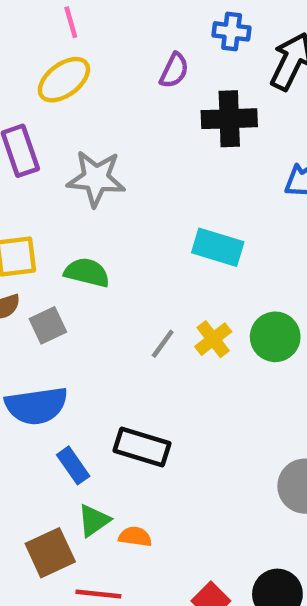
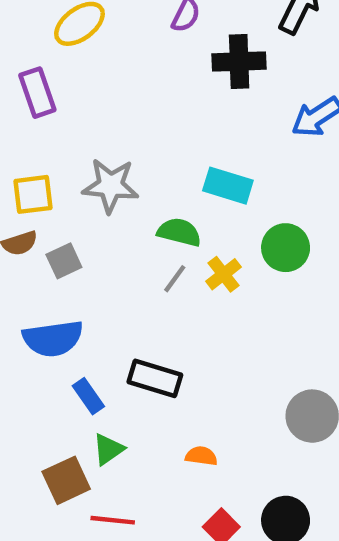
gray star: (96, 178) -> (111, 186), moved
green semicircle: (87, 273) -> (179, 232), moved
green circle: (275, 337) -> (286, 248), moved
orange semicircle: (135, 537) -> (201, 456), moved

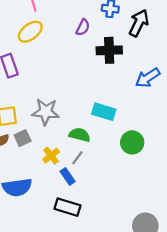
gray square: (64, 261) -> (23, 138), moved
yellow cross: (224, 274) -> (51, 156), moved
blue rectangle: (88, 396) -> (68, 176), moved

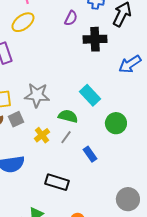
cyan rectangle: (104, 112) -> (90, 95), turned 30
blue rectangle: (68, 176) -> (90, 154), moved

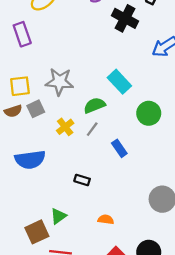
black cross: (95, 39) -> (125, 18), turned 30
green semicircle: (68, 116) -> (94, 105), turned -36
black rectangle: (57, 182) -> (82, 180), size x0.6

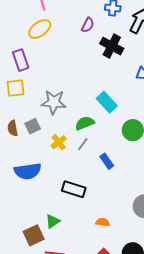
yellow square: (20, 86) -> (16, 88), moved
brown semicircle: (13, 111) -> (13, 128), turned 98
black rectangle: (82, 180) -> (74, 189), size x1.6
orange semicircle: (106, 219) -> (103, 222), moved

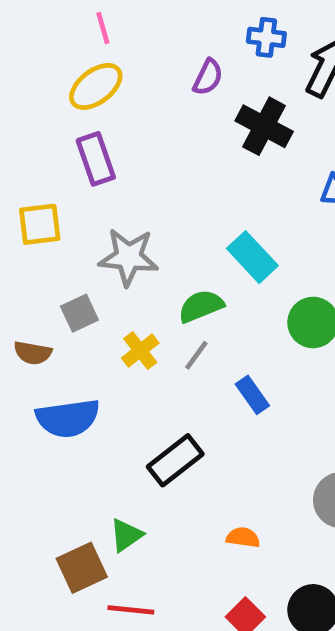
purple rectangle: (21, 60) -> (96, 159), moved
brown semicircle: (13, 128) -> (33, 353), moved, turned -70
black rectangle: (74, 189) -> (175, 460), turned -55

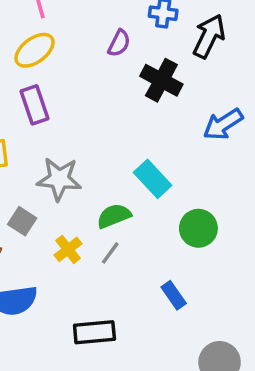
gray square: (79, 313) -> (22, 221), turned -32
blue rectangle: (252, 395) -> (174, 295), moved
black rectangle: (175, 460) -> (94, 332), turned 33

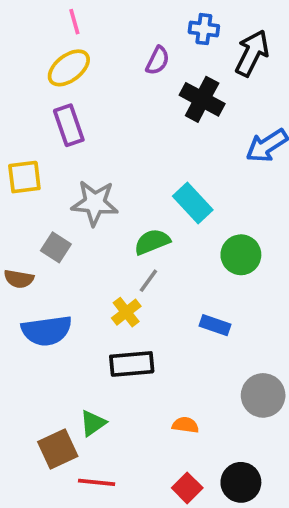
yellow cross: (68, 249) -> (126, 312), moved
blue rectangle: (174, 295) -> (215, 325), turned -36

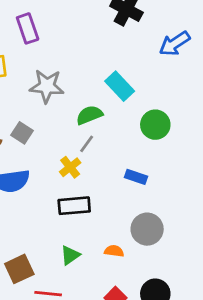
gray square: (56, 247) -> (22, 133), moved
gray circle: (263, 395) -> (147, 229), moved
green triangle: (93, 423) -> (70, 255), moved

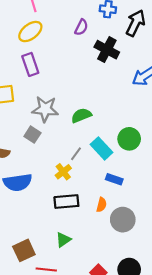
cyan rectangle: (120, 86) -> (102, 148), moved
green semicircle: (89, 115) -> (81, 115), moved
gray square: (22, 133) -> (32, 135), moved
orange semicircle: (114, 251) -> (102, 205), moved, turned 96

